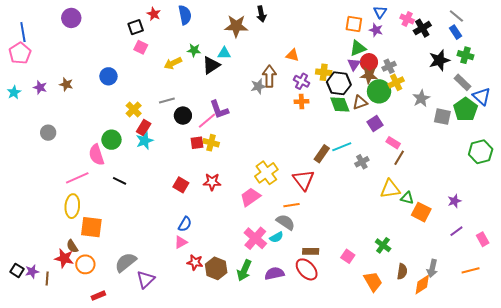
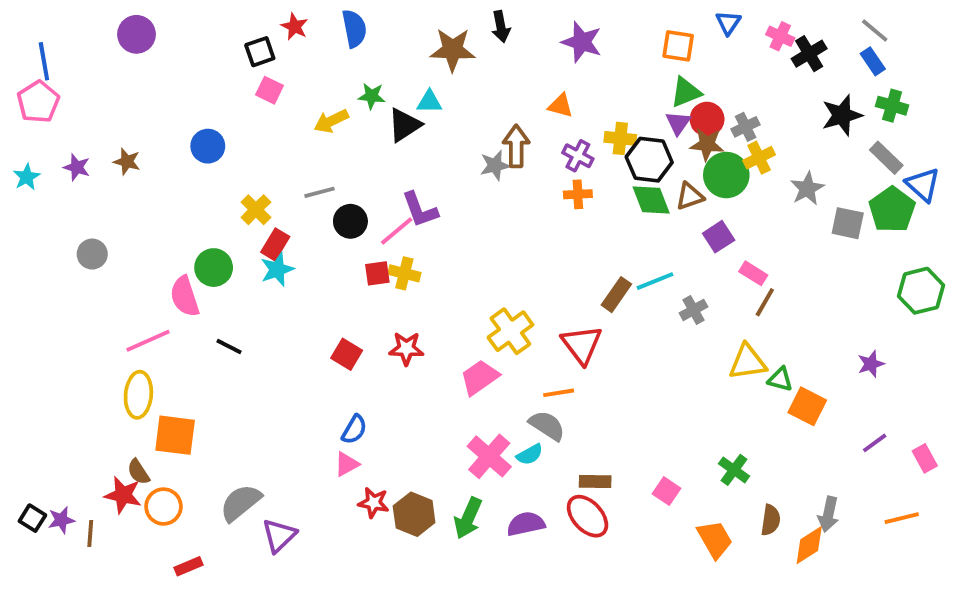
purple star: (376, 30) -> (582, 42), moved, size x1.5
purple star: (454, 201) -> (871, 364), moved

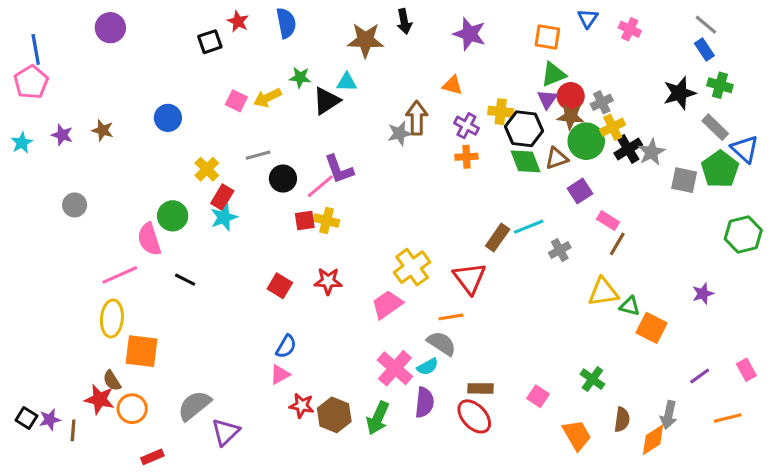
black cross: (809, 54) -> (628, 149), moved
pink square: (269, 90) -> (236, 101), moved
purple line: (875, 443) -> (700, 376), moved
purple semicircle: (526, 524) -> (424, 402), moved, turned 108

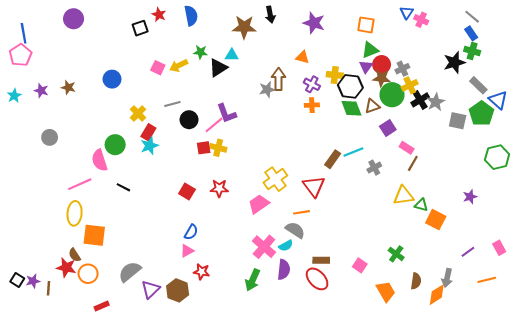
blue triangle: (588, 18) -> (407, 12), moved
green cross: (720, 85) -> (472, 51), moved
brown hexagon: (334, 415) -> (178, 290), moved

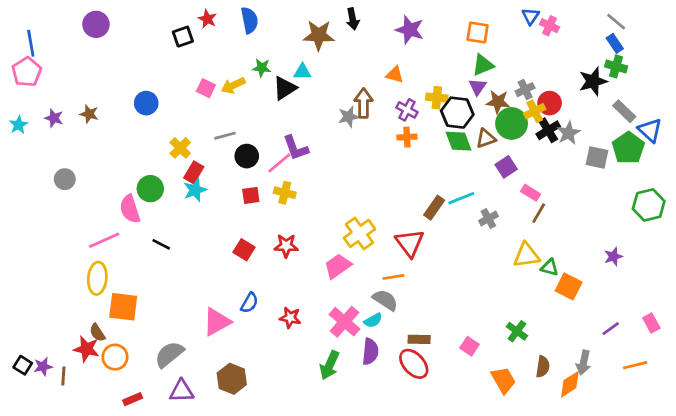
red circle: (382, 65) -> (550, 103), moved
red square: (204, 148) -> (251, 195), moved
pink triangle: (187, 251) -> (217, 322), moved, size x1.6
red star: (202, 272) -> (290, 318), moved
purple triangle: (151, 289) -> (182, 391), moved, turned 42

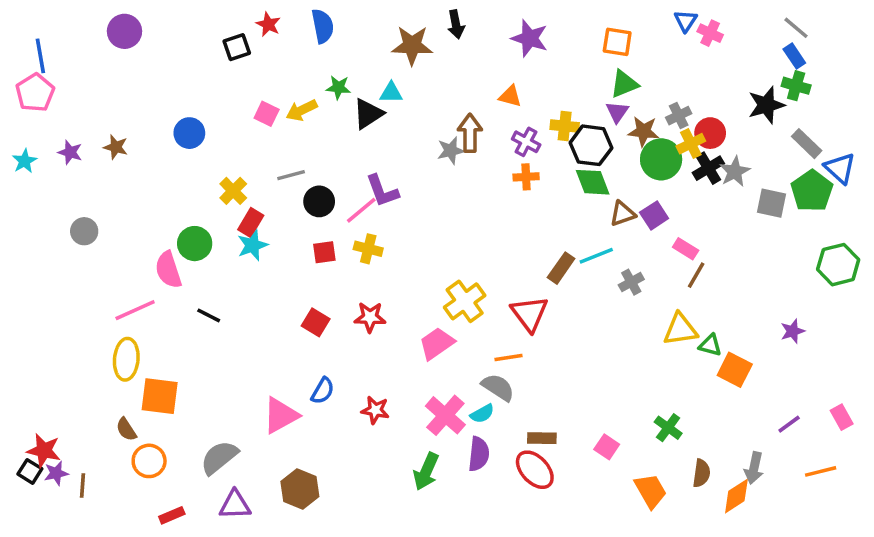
brown triangle: (486, 138) -> (622, 214), moved
red star: (86, 349) -> (44, 450), moved

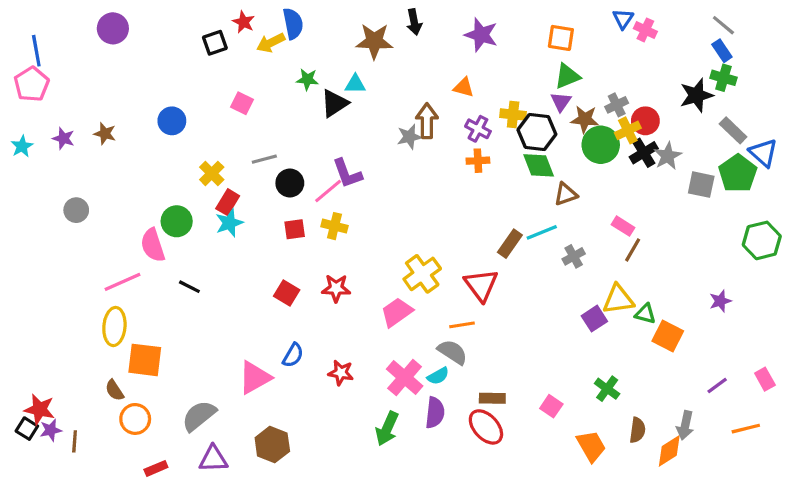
yellow arrow: (302, 110) -> (271, 43), moved
purple square: (654, 215) -> (594, 319), moved

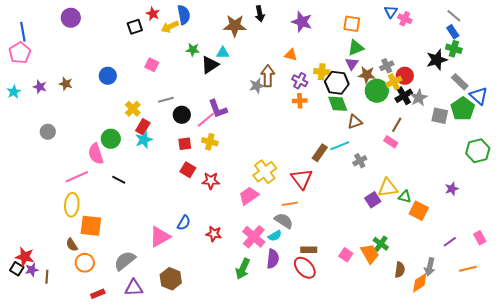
brown line: (633, 250) -> (397, 125), moved
red square: (287, 293) -> (188, 170), moved
orange trapezoid: (591, 446) -> (370, 254), moved

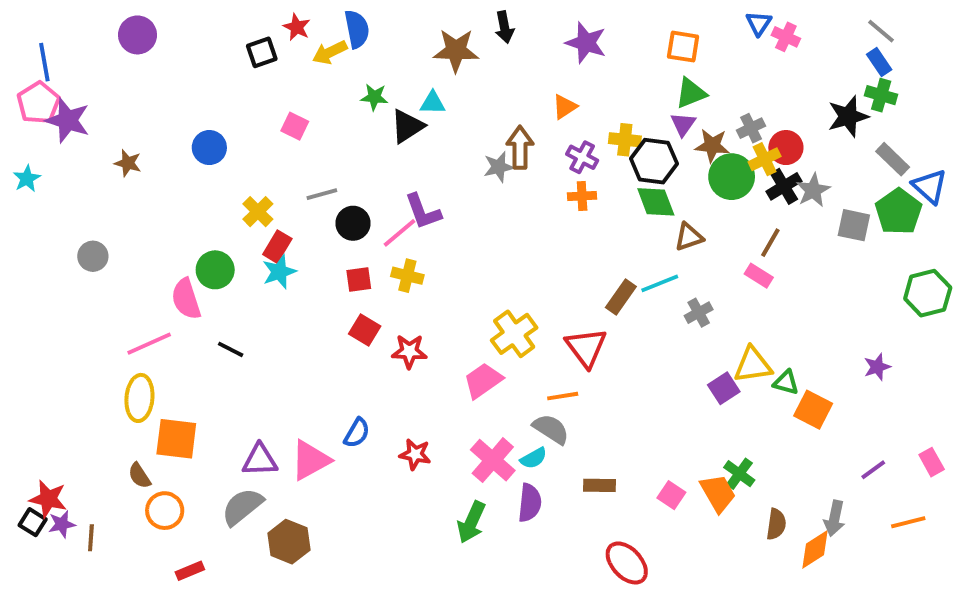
orange triangle: (291, 55) -> (565, 107), turned -48
purple star: (40, 87) -> (68, 120), moved, size x1.6
red ellipse: (305, 268) -> (627, 563), moved
brown hexagon: (171, 279) -> (289, 542), moved
purple triangle: (134, 288) -> (260, 460), moved

